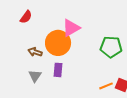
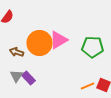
pink triangle: (71, 28) -> (58, 40), moved
purple rectangle: (58, 70) -> (28, 78), moved, turned -48

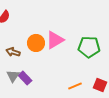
orange circle: (40, 43) -> (36, 43), size x0.7
orange line: (88, 86) -> (75, 86), moved

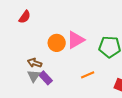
brown arrow: (13, 52) -> (35, 63), moved
orange line: (75, 86) -> (88, 75), moved

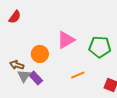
orange circle: (57, 43) -> (40, 54), moved
brown arrow: (35, 63) -> (17, 65), moved

